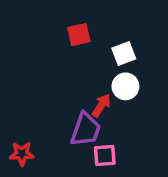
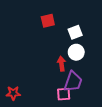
red arrow: (101, 105) -> (61, 64), turned -40
purple trapezoid: (86, 130) -> (73, 82), moved

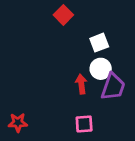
red square: (48, 21) -> (63, 15), moved, turned -32
purple trapezoid: (73, 82) -> (113, 87), moved

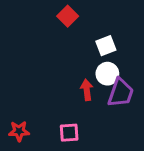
pink square: (84, 124) -> (69, 133), moved

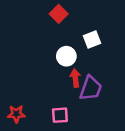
white circle: (107, 74) -> (66, 56), moved
purple trapezoid: (121, 93) -> (91, 88), moved

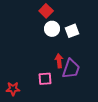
white circle: (66, 56) -> (52, 29), moved
pink square: (60, 115) -> (45, 79), moved

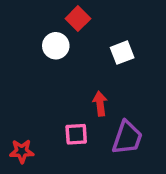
white circle: (52, 29) -> (56, 46), moved
purple trapezoid: (71, 69) -> (127, 138), moved

